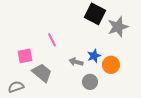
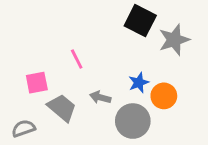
gray arrow: (76, 62) -> (100, 97), moved
gray circle: (90, 82) -> (133, 121), size x1.5

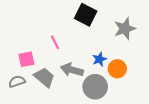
black square: (140, 21) -> (86, 15), moved
gray arrow: (100, 97) -> (72, 70), size x1.5
gray semicircle: (24, 128) -> (17, 81), moved

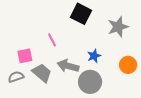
orange circle: (117, 69) -> (128, 65), moved

